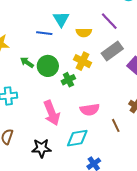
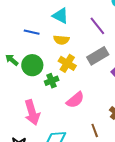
cyan triangle: (61, 19) -> (60, 16), moved, turned -36
yellow semicircle: (84, 32) -> (61, 40), moved
pink semicircle: (90, 110) -> (75, 100), moved, turned -36

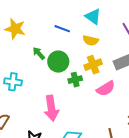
yellow cross: (67, 63) -> (93, 65), turned 30
pink semicircle: (75, 100) -> (106, 88), moved

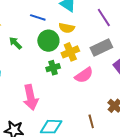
green circle: (58, 62) -> (48, 41), moved

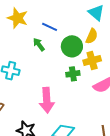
blue line: (38, 17) -> (50, 27), moved
yellow semicircle: (67, 28) -> (92, 36), turned -84

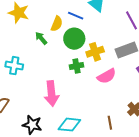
blue line: (50, 27) -> (76, 16), moved
yellow semicircle: (92, 36) -> (57, 24), moved

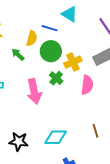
green cross: (76, 66) -> (56, 78), turned -32
pink semicircle: (107, 76) -> (87, 85), turned -48
pink arrow: (52, 94) -> (34, 91), moved

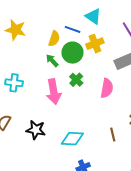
green arrow: (18, 54) -> (52, 61), moved
yellow cross: (73, 62) -> (95, 44), moved
black star: (19, 141) -> (36, 130), moved

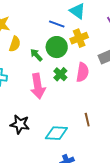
yellow semicircle: (54, 39) -> (15, 44), moved
pink semicircle: (107, 88) -> (82, 72), moved
brown line: (113, 134) -> (87, 120), moved

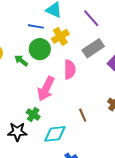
green cross: (60, 74) -> (33, 115), moved
pink arrow: (38, 86) -> (46, 89), moved, turned 45

